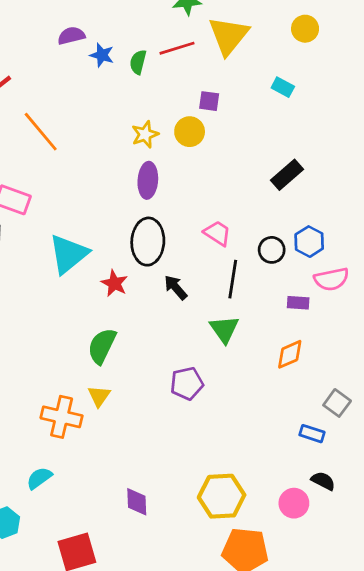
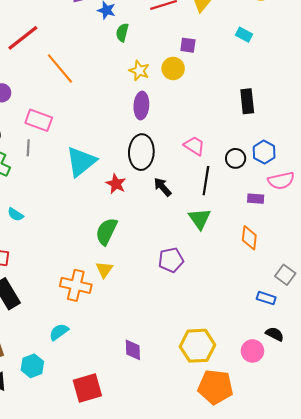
green semicircle: (138, 62) -> (122, 32), moved
yellow star: (145, 134) -> (139, 71), turned -30
black rectangle: (287, 175) -> (247, 101), turned -55
orange diamond: (290, 354) -> (249, 238), turned -60

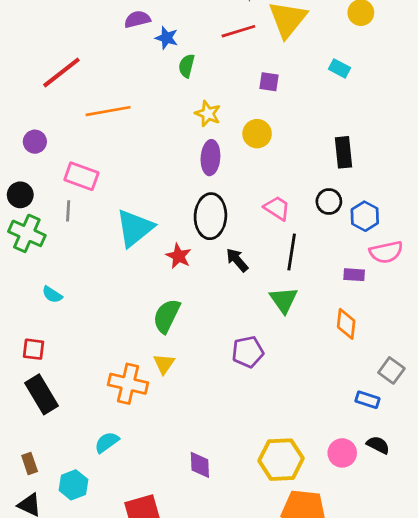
orange line: (60, 68) -> (108, 111), turned -60
yellow circle: (173, 68) -> (257, 134), moved
black circle: (236, 158) -> (329, 202), moved
pink circle: (252, 351) -> (342, 453), moved

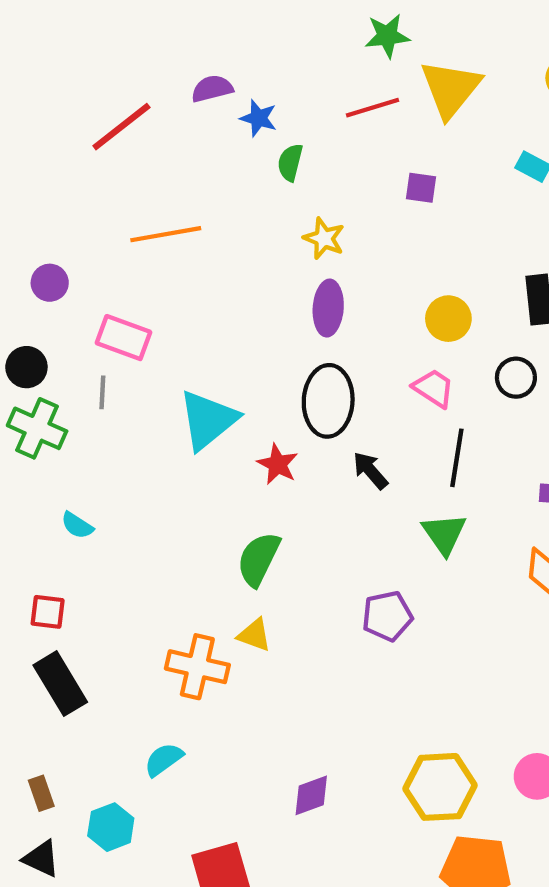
red line: (61, 72) -> (121, 127), moved
yellow circle: (257, 134) -> (448, 319), moved
yellow triangle: (164, 364) -> (254, 635), turned -45
purple diamond: (200, 465) -> (311, 795), turned 72

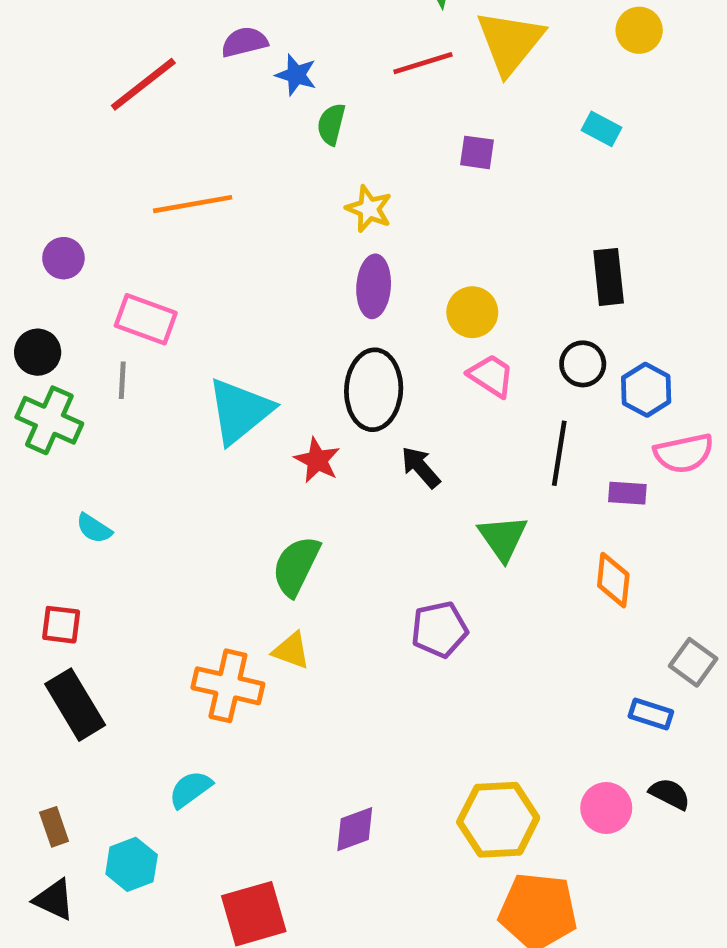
yellow circle: (448, 319) -> (472, 312), moved
black line: (457, 458) -> (559, 453), moved

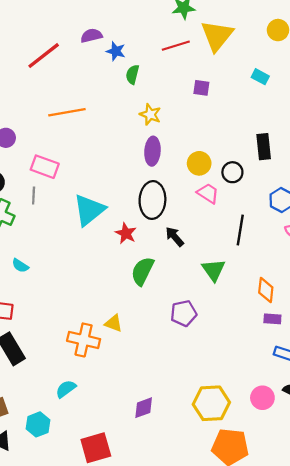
black circle: (583, 364) -> (232, 172), moved
purple rectangle: (627, 493) -> (272, 319), moved
green semicircle: (296, 566) -> (142, 271), moved

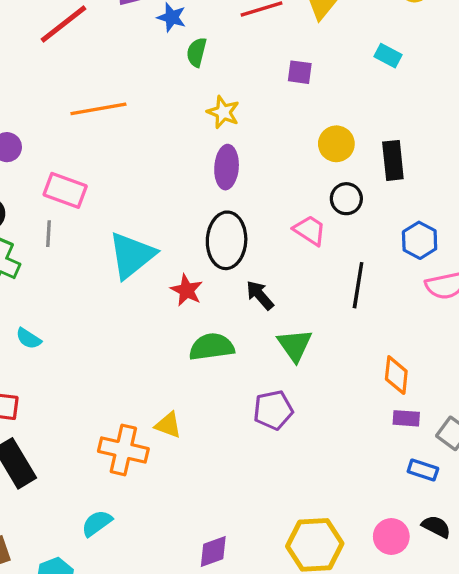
yellow circle: (199, 163) -> (336, 144), moved
green triangle: (214, 270) -> (295, 345), moved
green semicircle: (142, 271) -> (212, 347), turned 56

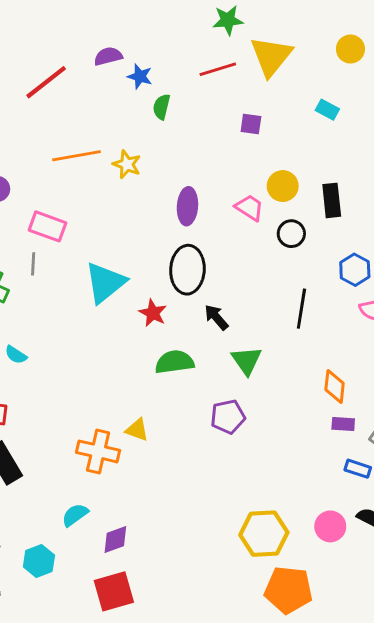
yellow star: (223, 112) -> (127, 164), moved
pink trapezoid: (310, 230) -> (249, 208), moved
purple diamond: (213, 551) -> (115, 539), moved

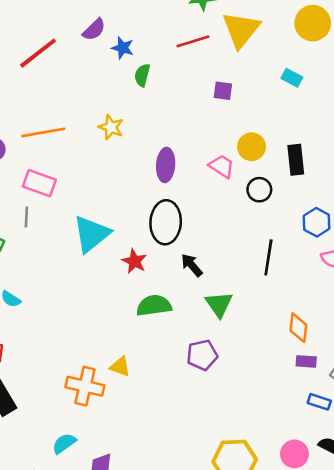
yellow circle: (350, 49) -> (313, 23), size x1.4
purple semicircle: (108, 56) -> (94, 30), turned 150
orange line: (76, 156) -> (43, 132), moved

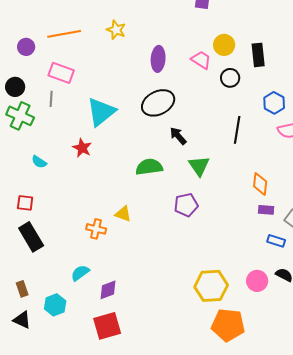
black ellipse: (166, 222) -> (158, 103), turned 60
red star: (134, 261) -> (82, 148), moved
orange cross: (85, 386) -> (96, 229), size x0.7

